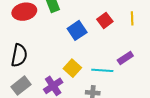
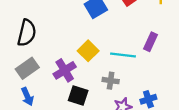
purple rectangle: (125, 58) -> (151, 42), turned -35

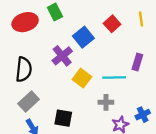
purple cross: (65, 70) -> (62, 56), moved
black square: (78, 96) -> (63, 118), moved

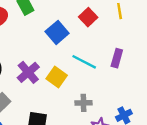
purple cross: (62, 56) -> (28, 72), moved
cyan line: (114, 77) -> (84, 62), moved, turned 30

